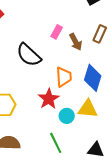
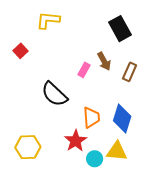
brown arrow: (76, 42) -> (104, 61), moved

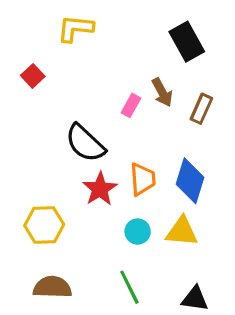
red star: (76, 141) -> (100, 189), moved
cyan circle: (95, 159) -> (138, 232), moved

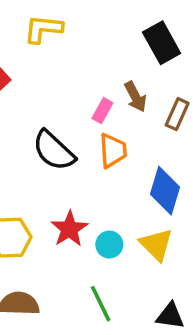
orange trapezoid: (142, 179) -> (113, 151), moved
red star: (100, 189) -> (69, 229), moved
yellow triangle: (182, 232) -> (156, 245), turned 40

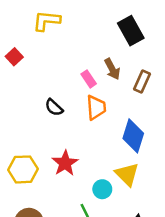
pink rectangle: (102, 111) -> (89, 79), turned -63
black semicircle: (54, 151) -> (54, 107), size x0.6
cyan circle: (109, 245) -> (102, 189), moved

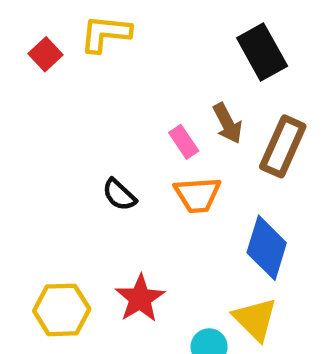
red square: (14, 57) -> (46, 54), moved
brown rectangle: (142, 81) -> (283, 146), size x1.4
orange trapezoid: (96, 107) -> (198, 195), turned 90

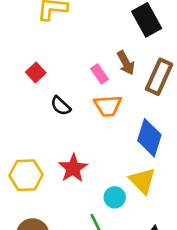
red square: (46, 54) -> (36, 73), moved

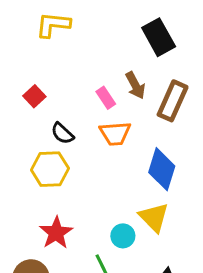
red star: (73, 168) -> (56, 233), moved
yellow hexagon: (26, 175) -> (50, 169), moved

